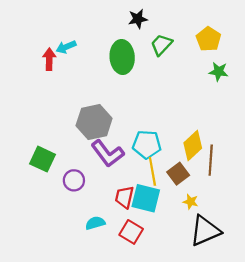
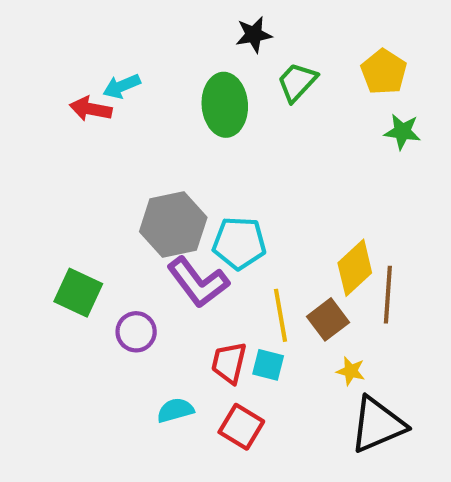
red arrow: (49, 59) -> (91, 109), turned -80
cyan pentagon: (147, 144) -> (239, 243), moved
cyan square: (146, 198) -> (268, 365), size x0.6

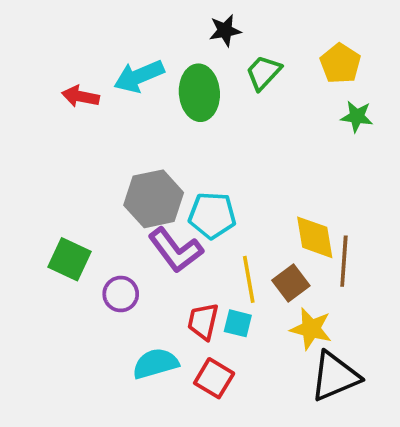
cyan arrow: (122, 86) -> (139, 76), moved, size x1.5
yellow diamond: (355, 268) -> (315, 237), turned -57
yellow star: (351, 371) -> (311, 329), size x1.6
cyan semicircle: (175, 410) -> (155, 364), size x1.4

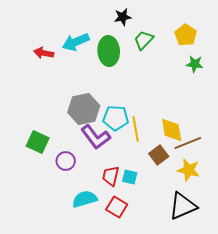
brown line: (344, 261) -> (188, 143), turned 64
yellow line: (249, 279) -> (136, 129), moved
yellow star: (311, 329) -> (189, 170), moved

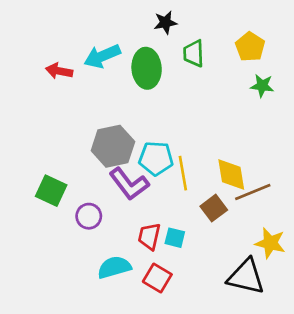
green trapezoid: (144, 40) -> (194, 53), turned -45
yellow star: (189, 170) -> (270, 243), moved
black triangle: (183, 206) -> (246, 277), turned 36

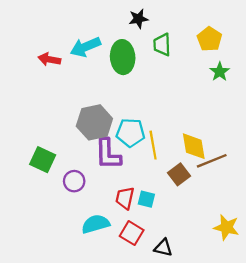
green star: (262, 86) -> (220, 72), turned 30
purple L-shape: (129, 184) -> (108, 154), turned 36
yellow star: (270, 243) -> (226, 227), moved
black triangle: (246, 277) -> (163, 248), moved, size x0.6

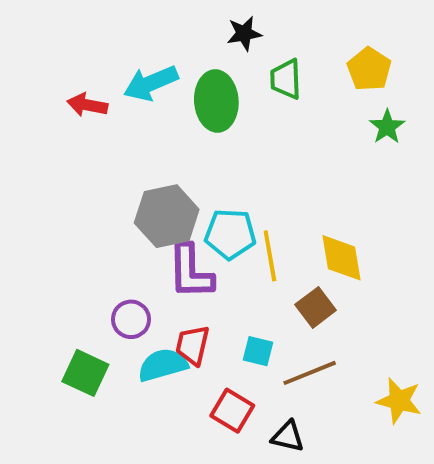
green square: (43, 160) -> (85, 373), moved
brown line: (212, 161) -> (310, 373), moved
red trapezoid: (125, 198) -> (193, 345), moved
cyan semicircle: (96, 224) -> (163, 365), moved

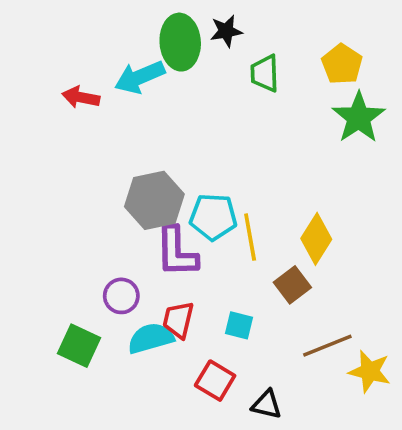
green ellipse: (216, 101) -> (180, 42), moved
green star: (387, 127) -> (359, 118), size x1.6
yellow diamond: (341, 258) -> (316, 239), turned 42
brown line: (310, 373) -> (327, 346), moved

